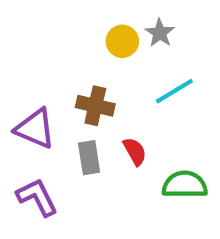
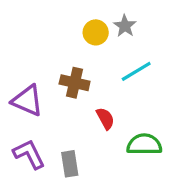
gray rectangle: (89, 158) -> (70, 164), moved

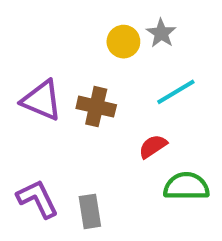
purple triangle: (28, 101) -> (42, 100), moved
red semicircle: (105, 118) -> (153, 146), moved, turned -95

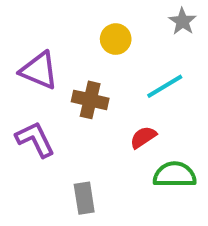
gray star: (161, 33) -> (182, 21), moved
purple triangle: (42, 100) -> (39, 70), moved
purple L-shape: (37, 199) -> (35, 139), moved

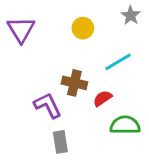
purple triangle: (39, 70) -> (21, 29), moved, turned 36
brown cross: (90, 100) -> (74, 83), moved
purple L-shape: (35, 139) -> (48, 105), moved

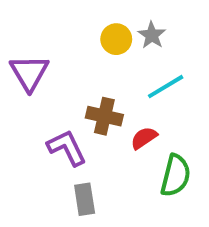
gray star: (131, 15) -> (152, 35), moved
purple triangle: (21, 29) -> (29, 73), moved
green semicircle: (125, 125) -> (176, 175), turned 104

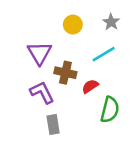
gray star: (152, 35) -> (111, 22), moved
purple triangle: (29, 73) -> (40, 53), moved

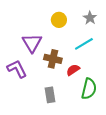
purple L-shape: (42, 92) -> (17, 69), moved
gray rectangle: (53, 125) -> (50, 95), moved

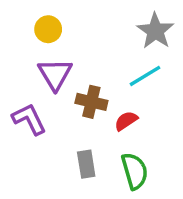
gray star: (90, 18) -> (155, 31), size x1.5
yellow circle: (59, 20) -> (48, 29), moved
green semicircle: (89, 89) -> (135, 171), moved, turned -30

